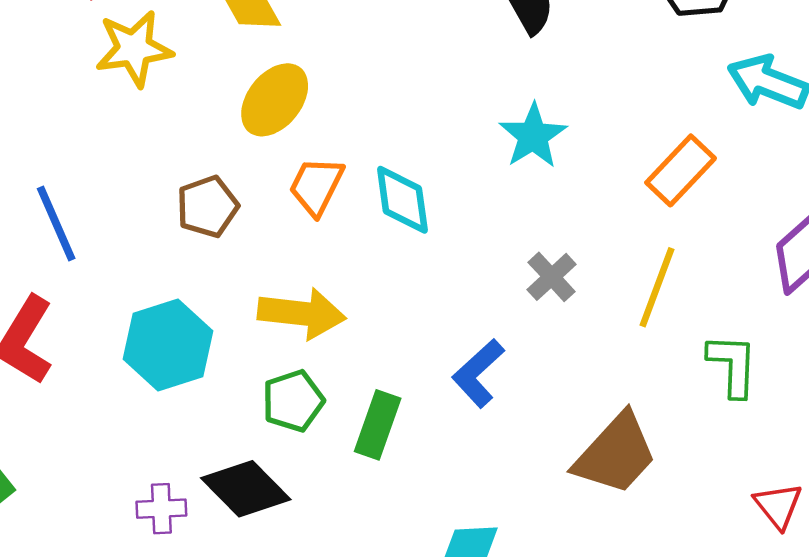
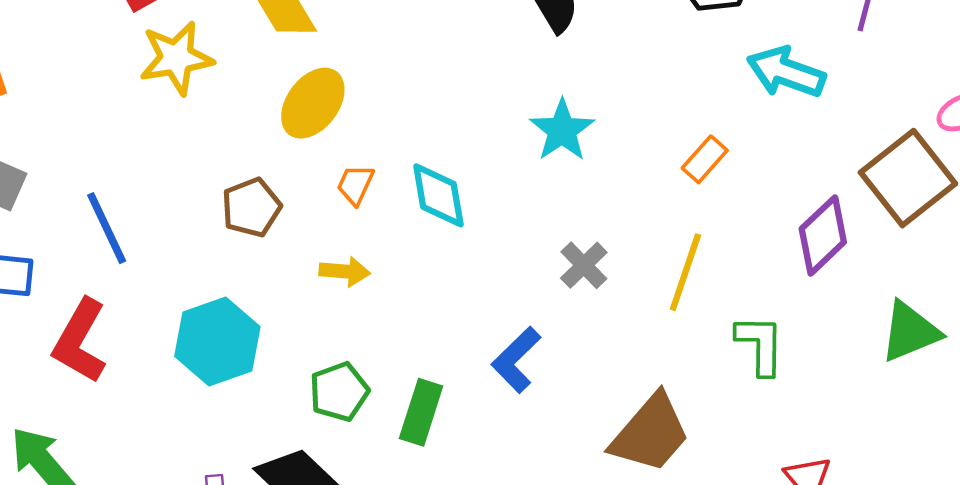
orange rectangle: (681, 170) -> (705, 159), size x0.7
orange trapezoid: (316, 186) -> (355, 185), size x0.7
yellow arrow: (302, 313) -> (345, 271), moved, size x0.6

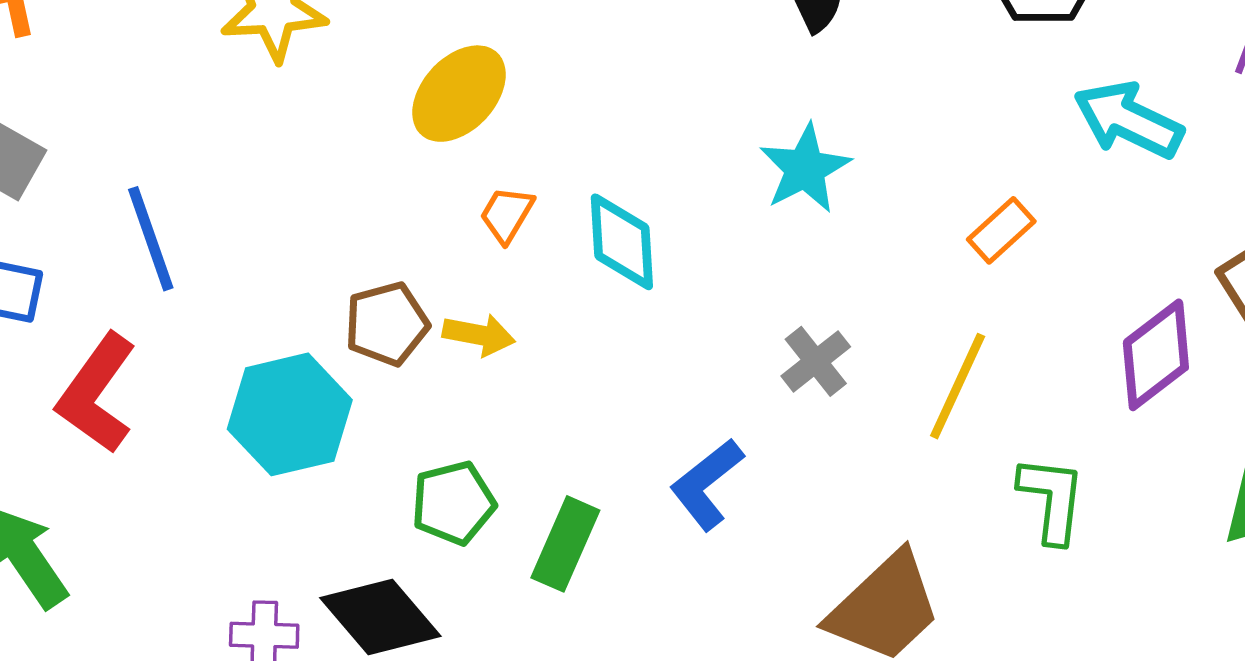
brown pentagon: (251, 208) -> (387, 324), moved

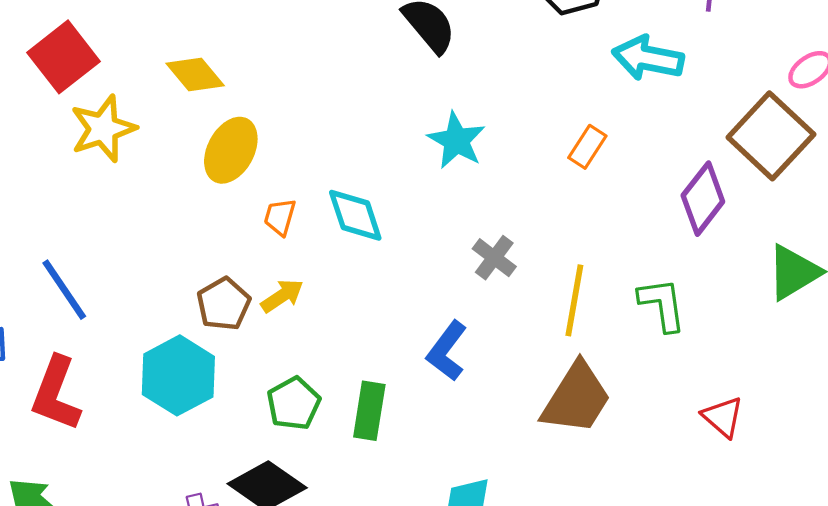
yellow arrow: (479, 335) -> (282, 296), turned -30
yellow line: (958, 386) -> (574, 300), moved

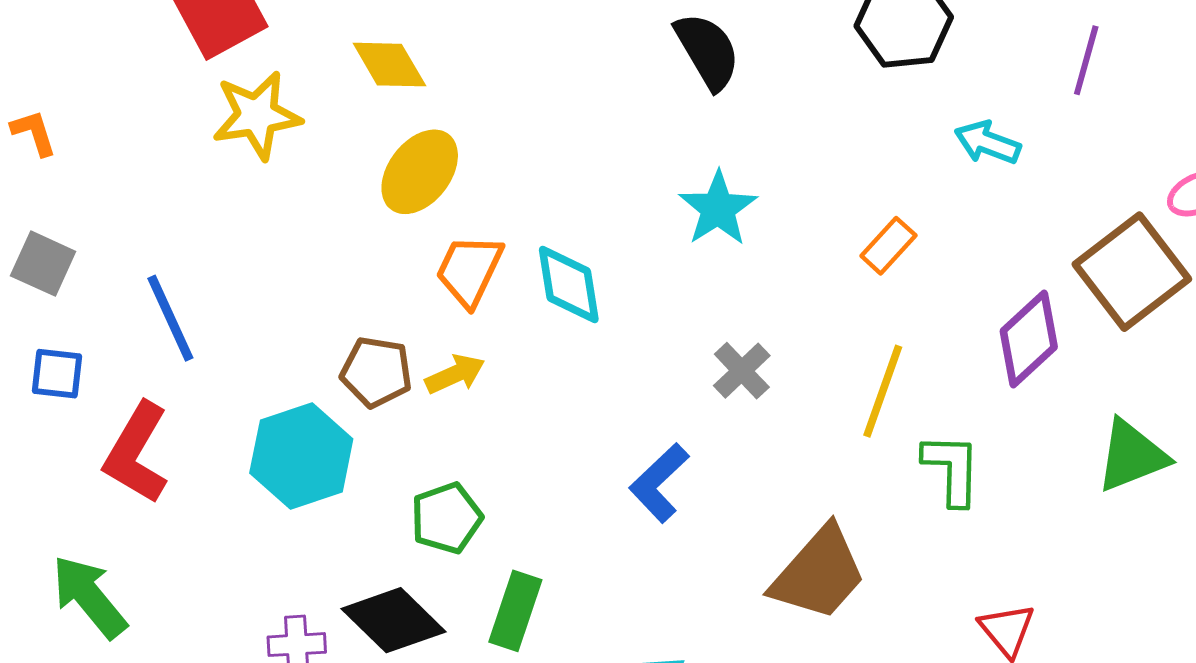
cyan arrow: (648, 58) -> (987, 143), size x0.7
orange trapezoid: (280, 217) -> (469, 270), size x1.5
yellow line: (574, 300) -> (883, 391), moved
brown pentagon: (224, 304) -> (376, 372), turned 30
green rectangle: (369, 411) -> (515, 611), moved

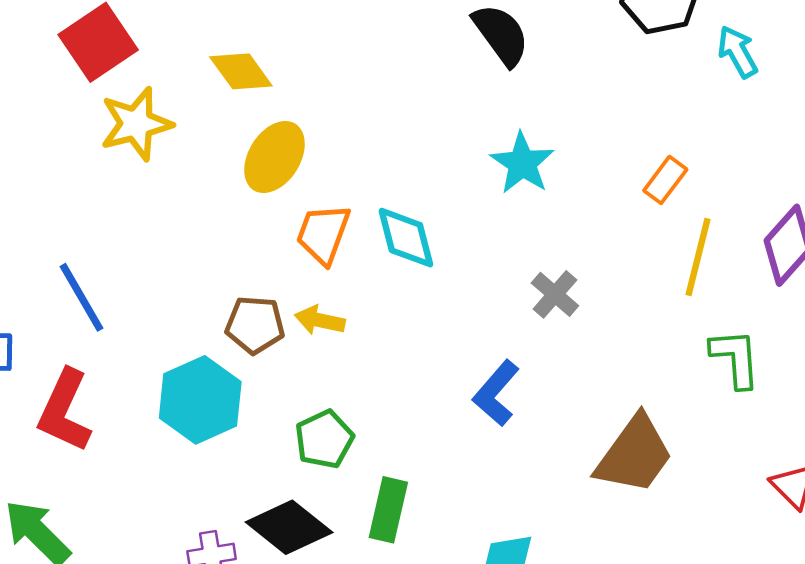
cyan arrow: (987, 143) -> (738, 52), moved, turned 46
yellow arrow: (455, 374) -> (320, 320), turned -138
yellow line: (883, 391) -> (698, 257), moved

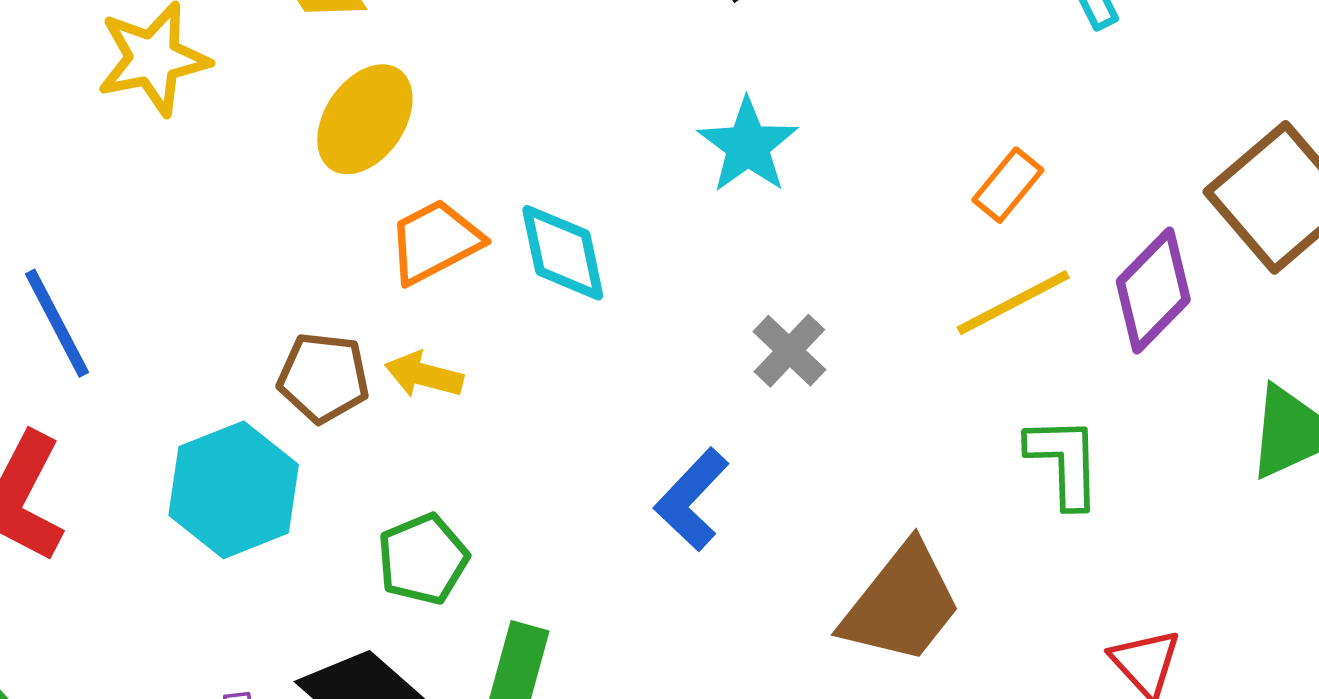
orange rectangle: (665, 180) -> (1008, 185), moved
orange trapezoid: (323, 234) -> (435, 241), turned 40
yellow line: (698, 257) -> (1013, 303), turned 46

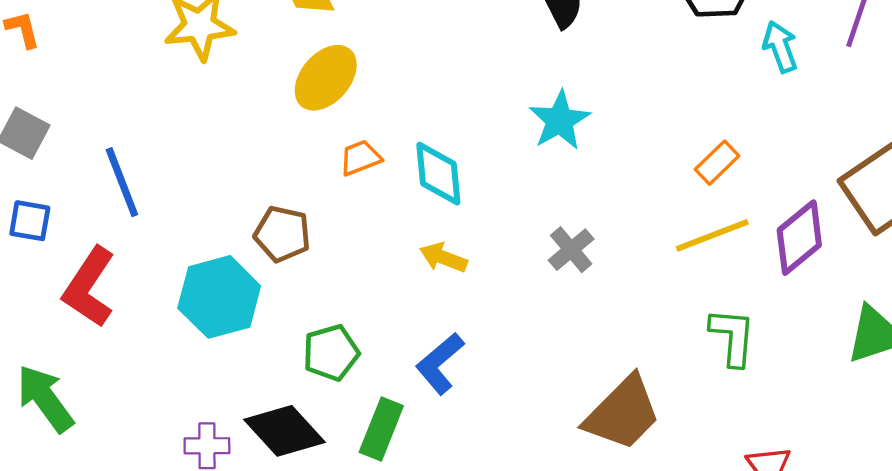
orange trapezoid: (435, 241) -> (360, 158), size x0.7
yellow arrow: (424, 375) -> (443, 258), moved
blue L-shape: (692, 499) -> (440, 363), moved

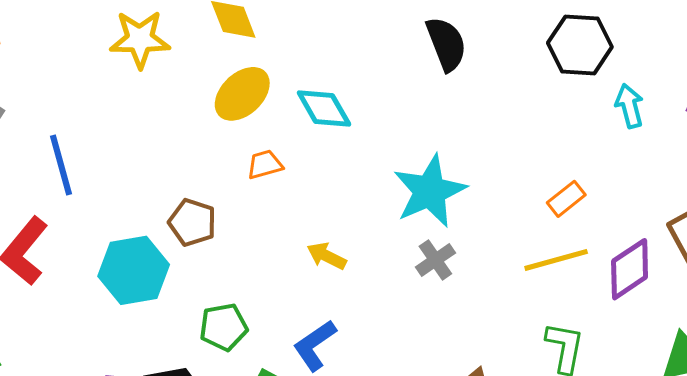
cyan star: (560, 120) -> (430, 191), moved, size x1.4
cyan diamond: (438, 174) -> (324, 109), moved, turned -30

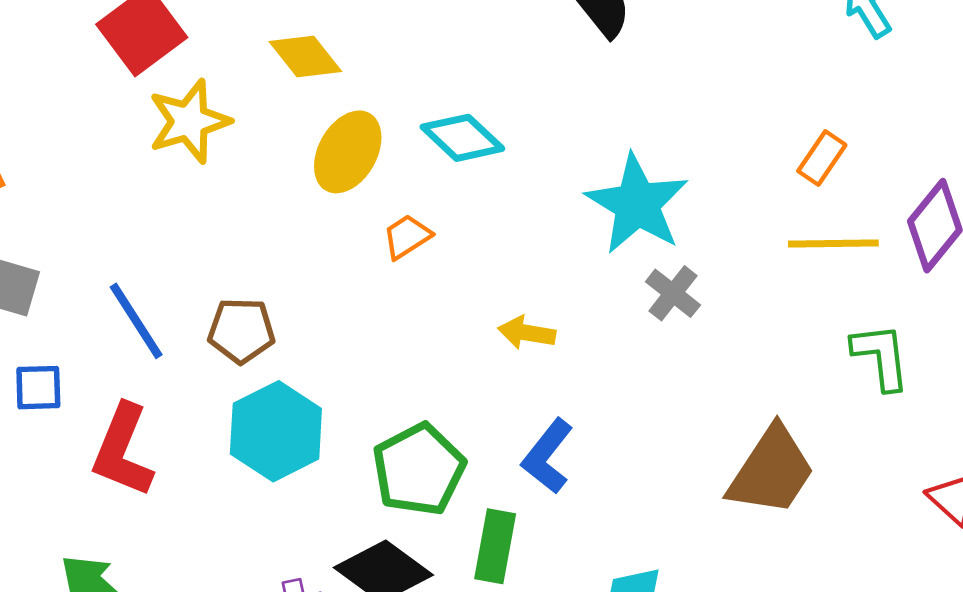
brown pentagon: (192, 222) -> (241, 331), moved
yellow line: (556, 260) -> (833, 244), turned 32
green pentagon: (223, 327) -> (419, 469), size x1.4

